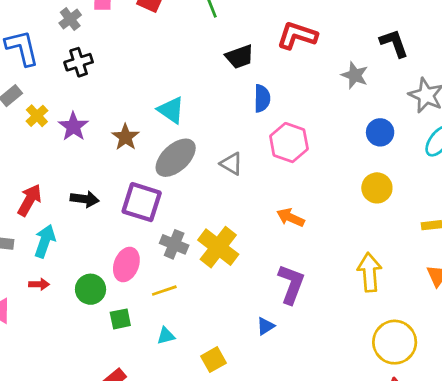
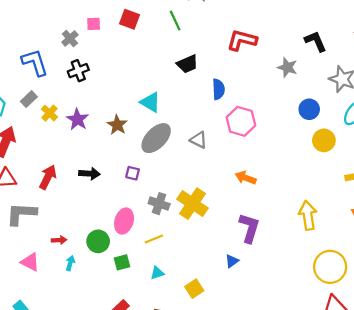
black trapezoid: (240, 57) -> (187, 64), moved
yellow circle: (377, 188) -> (324, 140), moved
purple square: (142, 202) -> (133, 173), size x0.5
cyan arrow: (45, 241) -> (70, 263), moved, size x0.6

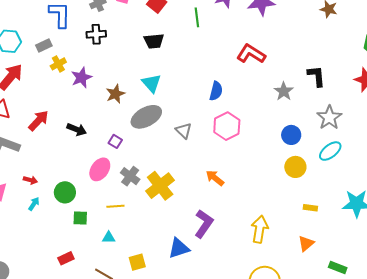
black trapezoid: (187, 64) -> (154, 41), moved
pink ellipse: (124, 221) -> (100, 169), moved
blue triangle: (232, 261) -> (179, 248), size x1.6

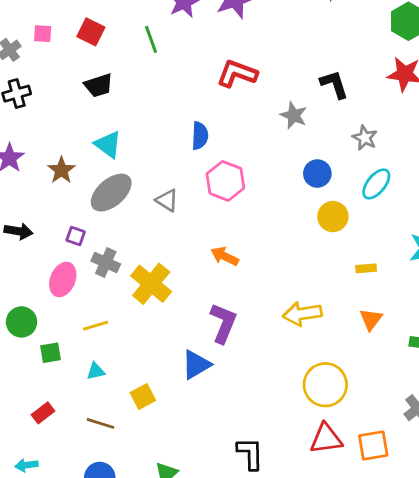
gray star: (329, 118) -> (365, 138), size x0.7
gray cross: (130, 176) -> (106, 263), moved
yellow arrow: (260, 229) -> (302, 314), turned -96

